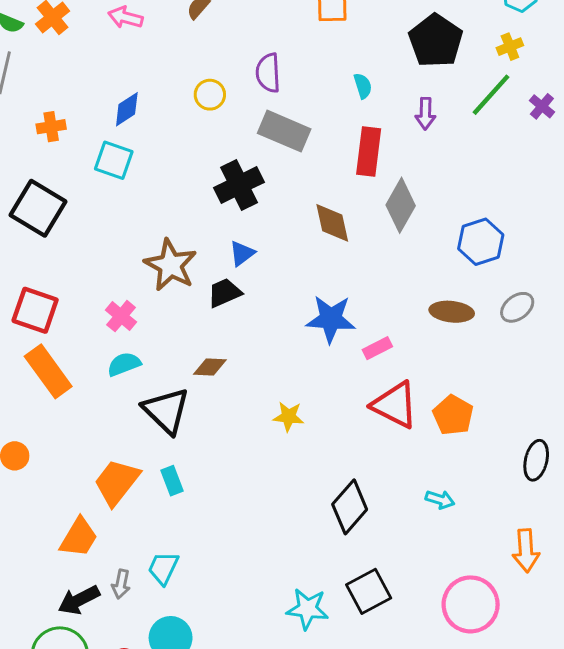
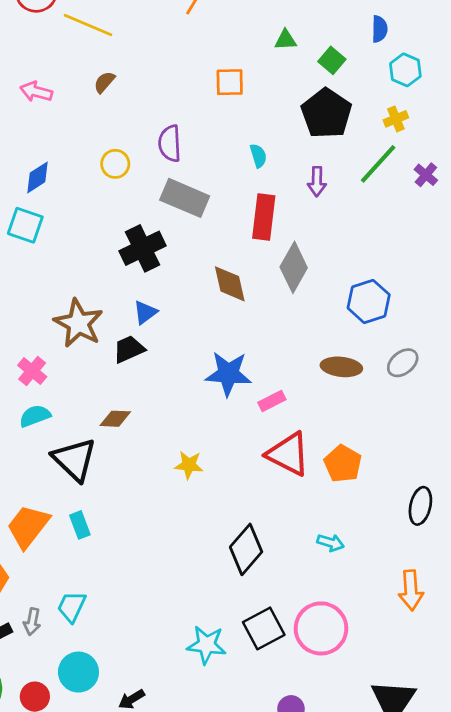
pink circle: (471, 604) -> (321, 628), moved

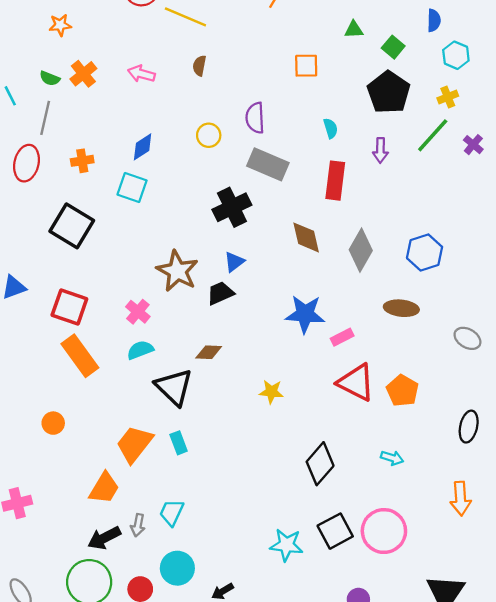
brown semicircle: (104, 82) -> (199, 66), turned -30
gray diamond: (294, 267) -> (361, 250), moved
gray ellipse: (403, 363) -> (467, 338), moved, turned 68

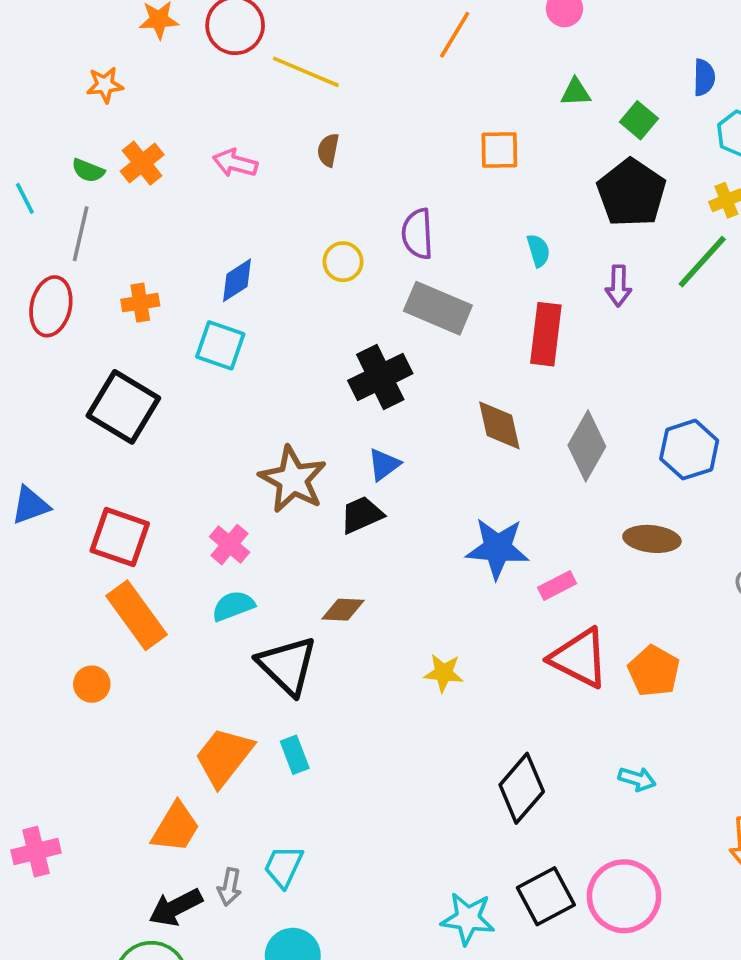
orange circle: (53, 423) -> (92, 684), moved

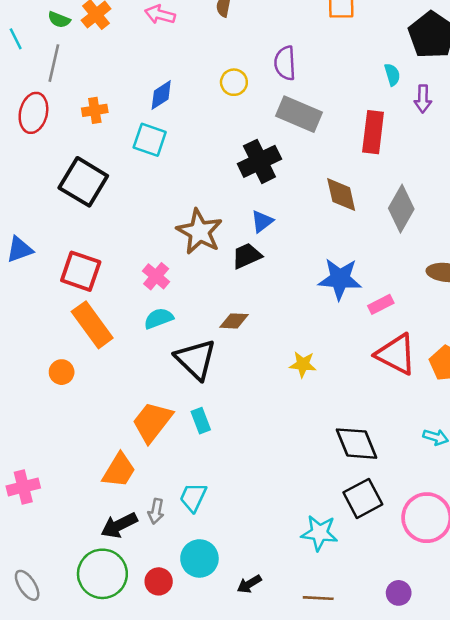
cyan semicircle: (538, 250) -> (392, 75), moved
black diamond: (522, 788) -> (357, 444), turned -63
black square: (546, 896) -> (363, 498), moved

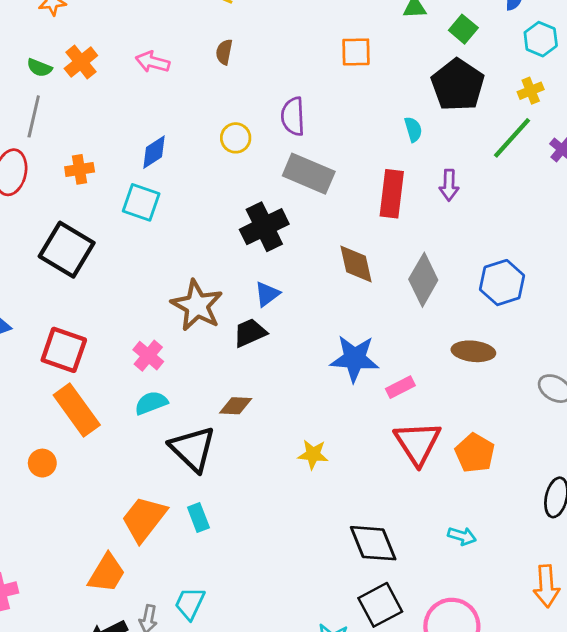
purple arrow: (423, 99) -> (449, 185), moved
red triangle: (396, 354) -> (418, 443), turned 30

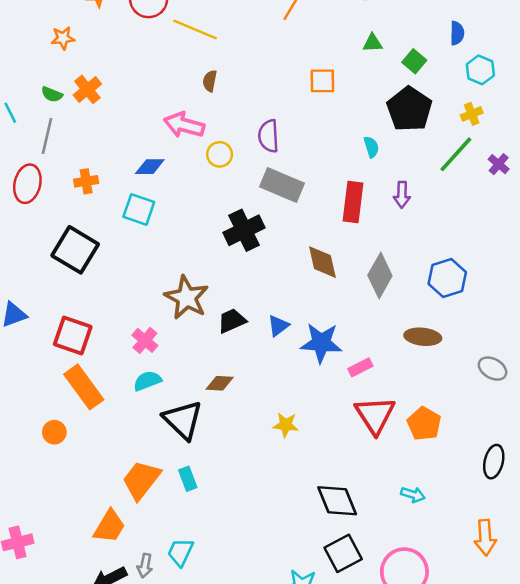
pink arrow: (153, 62) -> (184, 125), moved, size x1.4
blue diamond: (154, 152) -> (150, 167), turned 32
blue triangle: (267, 294) -> (278, 326), moved

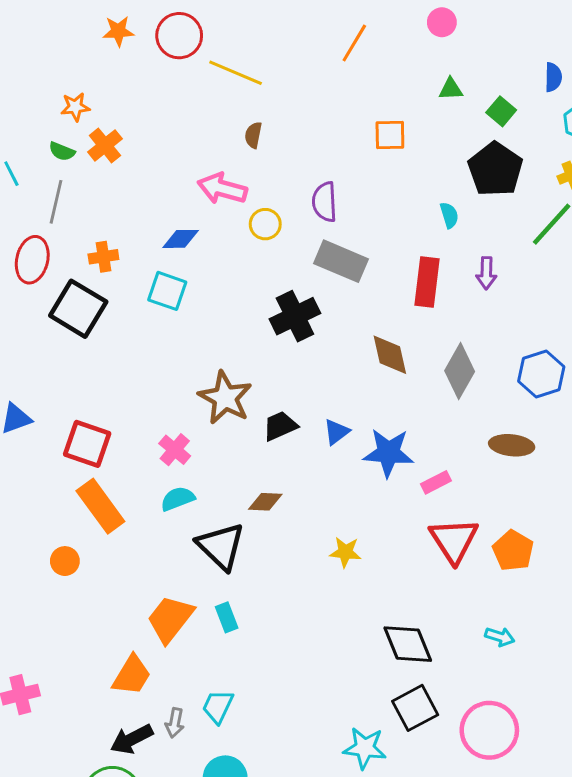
orange star: (63, 38) -> (75, 107), moved
black square: (75, 250) -> (78, 309), moved

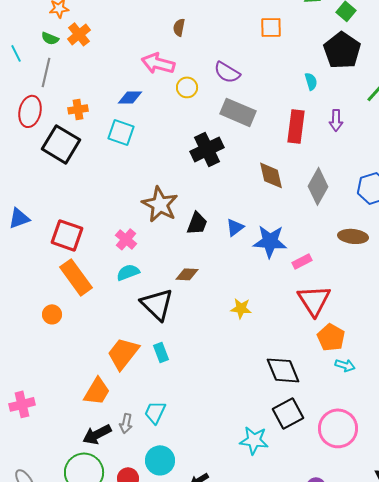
purple semicircle: (325, 202) -> (227, 72), turned -56
black trapezoid: (280, 426) -> (197, 223), turned 135
orange pentagon: (513, 551) -> (331, 337), moved

